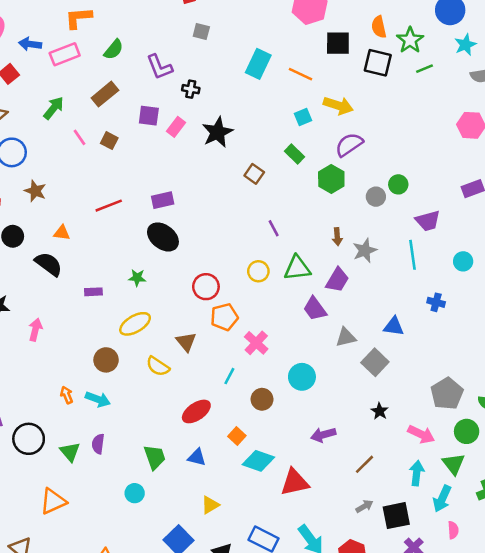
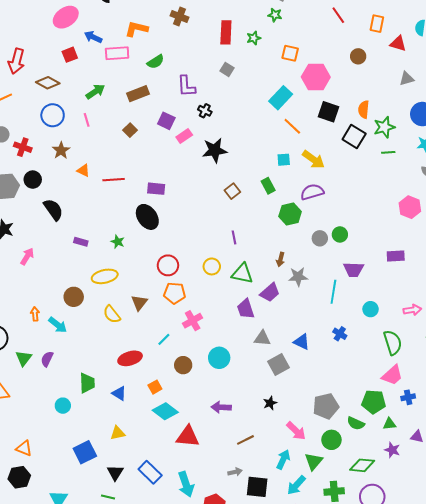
cyan rectangle: (258, 64) -> (281, 98), moved
pink line: (80, 137) -> (87, 120), moved
orange triangle: (62, 233) -> (83, 171), moved

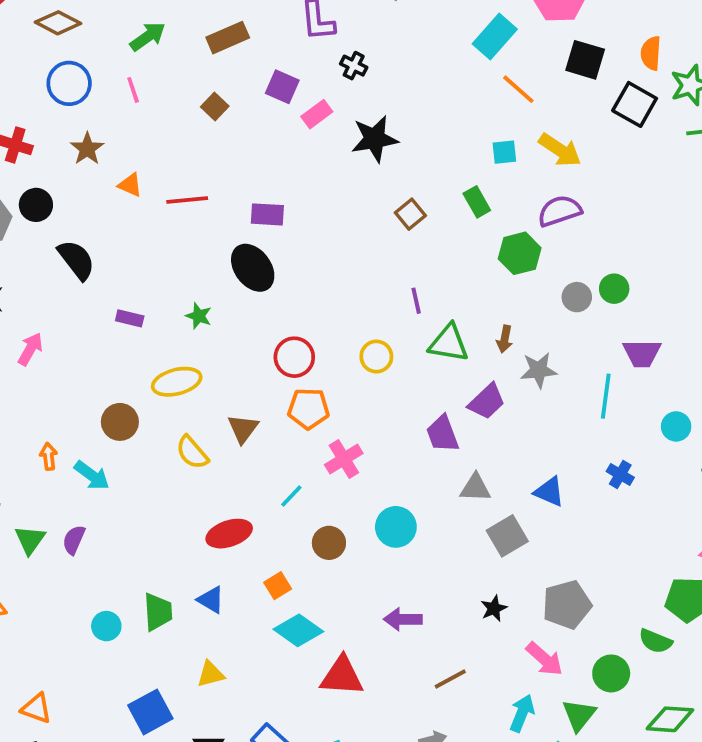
green triangle: (242, 274) -> (449, 343), moved
green trapezoid: (87, 383) -> (158, 612), moved
gray pentagon: (326, 406) -> (567, 605), moved

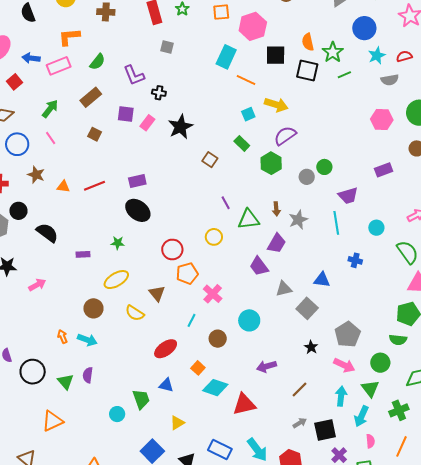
pink arrow: (30, 349) -> (37, 285), turned 48

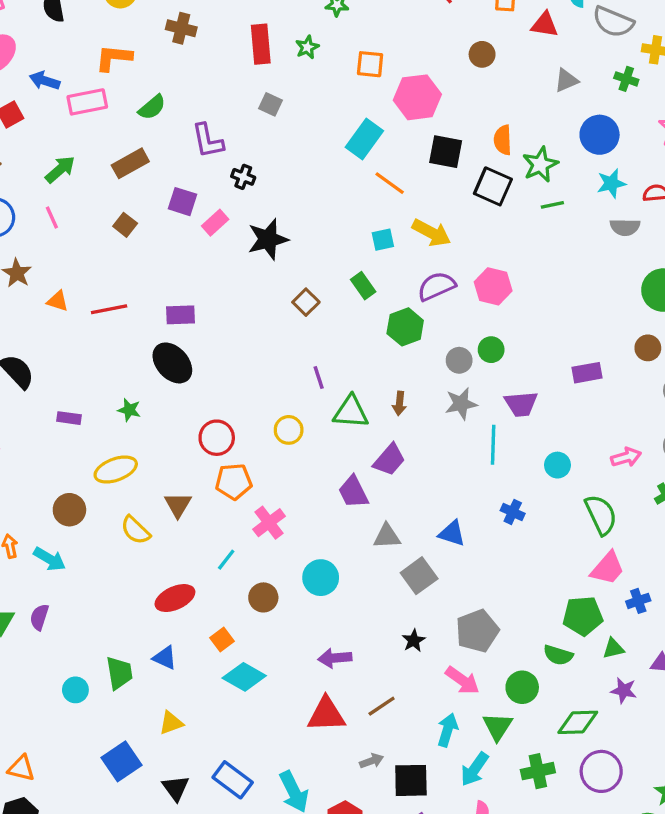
pink hexagon: (382, 120) -> (493, 286), moved
gray star: (298, 220) -> (461, 404), moved
red triangle: (244, 404) -> (326, 714), moved

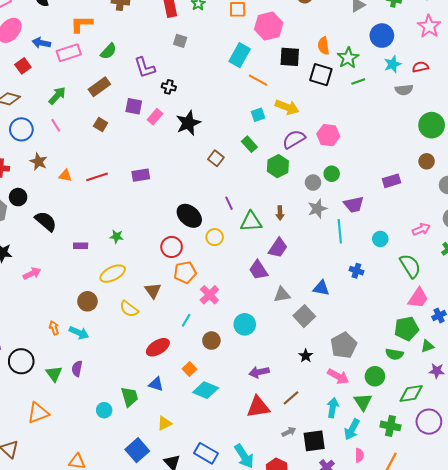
black ellipse: (172, 363) -> (189, 216), moved
green cross: (538, 771) -> (390, 426), turned 30

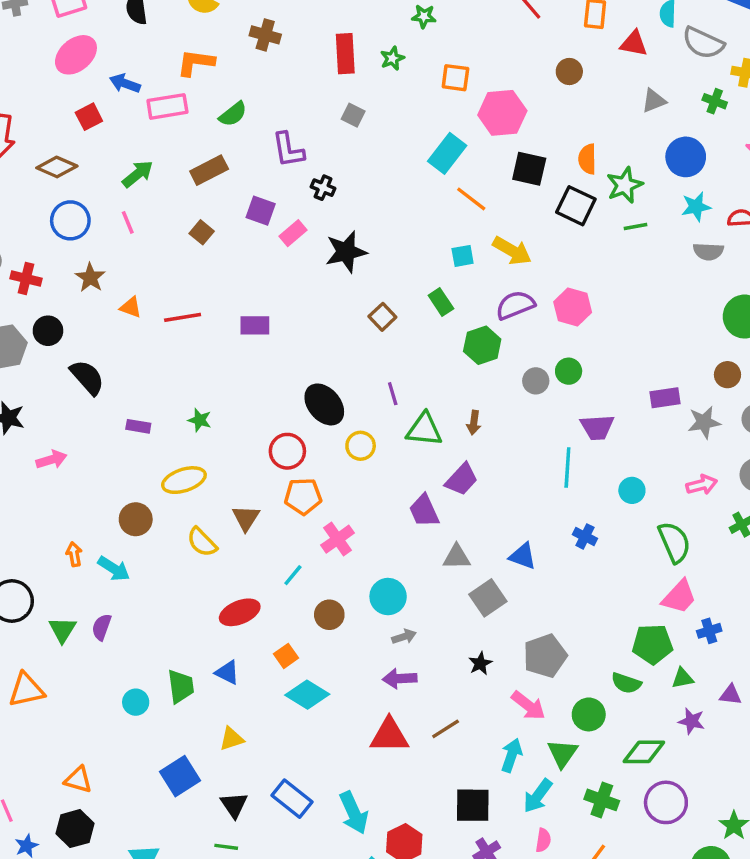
gray star: (317, 209) -> (704, 422), moved
gray arrow: (289, 432) -> (404, 637), moved

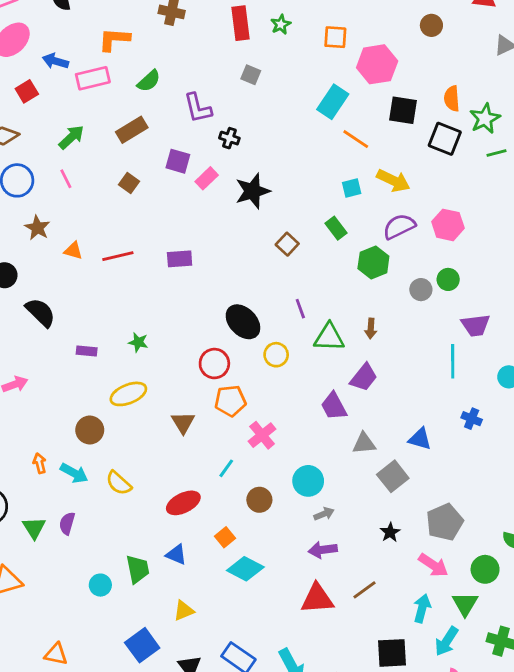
yellow semicircle: (202, 542) -> (119, 483), moved

